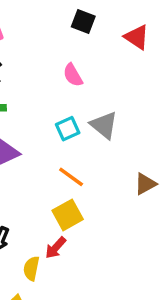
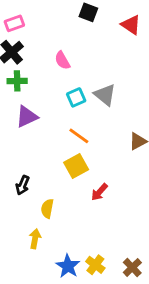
pink semicircle: (73, 75) -> (62, 60), moved
red arrow: (56, 248) -> (99, 192), moved

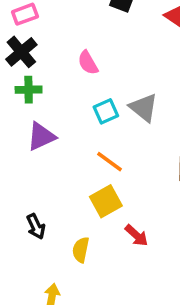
black arrow: (23, 185) -> (36, 226), turned -48
red arrow: (99, 192) -> (136, 235), turned -90
yellow semicircle: (47, 209) -> (81, 250), moved

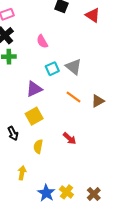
purple triangle: (41, 136) -> (34, 89), moved
orange line: (109, 162) -> (74, 97), moved
yellow square: (106, 201) -> (34, 116), moved

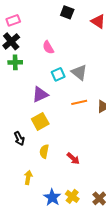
orange line: (74, 97) -> (79, 102), turned -49
red arrow: (70, 138) -> (73, 158), moved

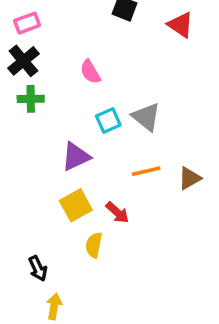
black arrow: (19, 138) -> (38, 268), moved
yellow semicircle: (44, 151) -> (94, 245), moved
red arrow: (73, 158) -> (117, 213), moved

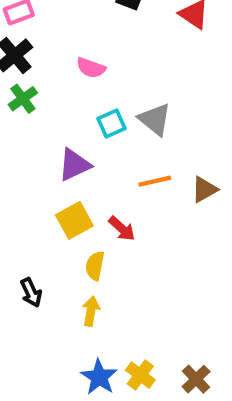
pink semicircle: (90, 72) -> (91, 68), turned -40
green cross: (31, 99) -> (23, 99), turned -35
yellow arrow: (54, 306) -> (91, 311), moved

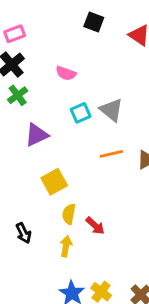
purple triangle: (74, 165) -> (37, 135), moved
red arrow: (122, 229) -> (95, 226), moved

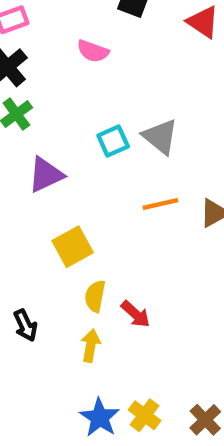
pink semicircle: (66, 73) -> (93, 51), moved

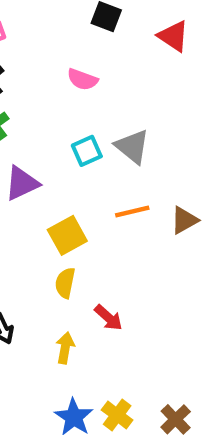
pink semicircle: (93, 51) -> (82, 79), moved
yellow square: (73, 247) -> (67, 235), moved
yellow semicircle: (95, 296) -> (65, 283), moved

